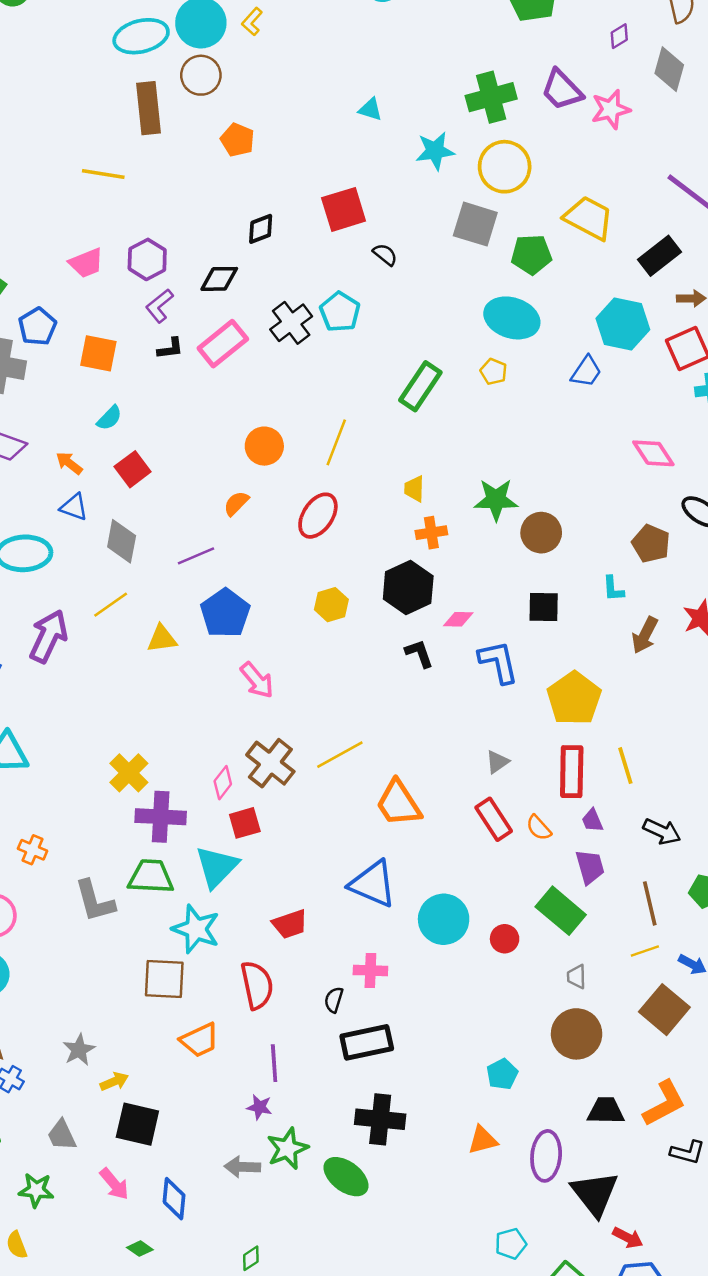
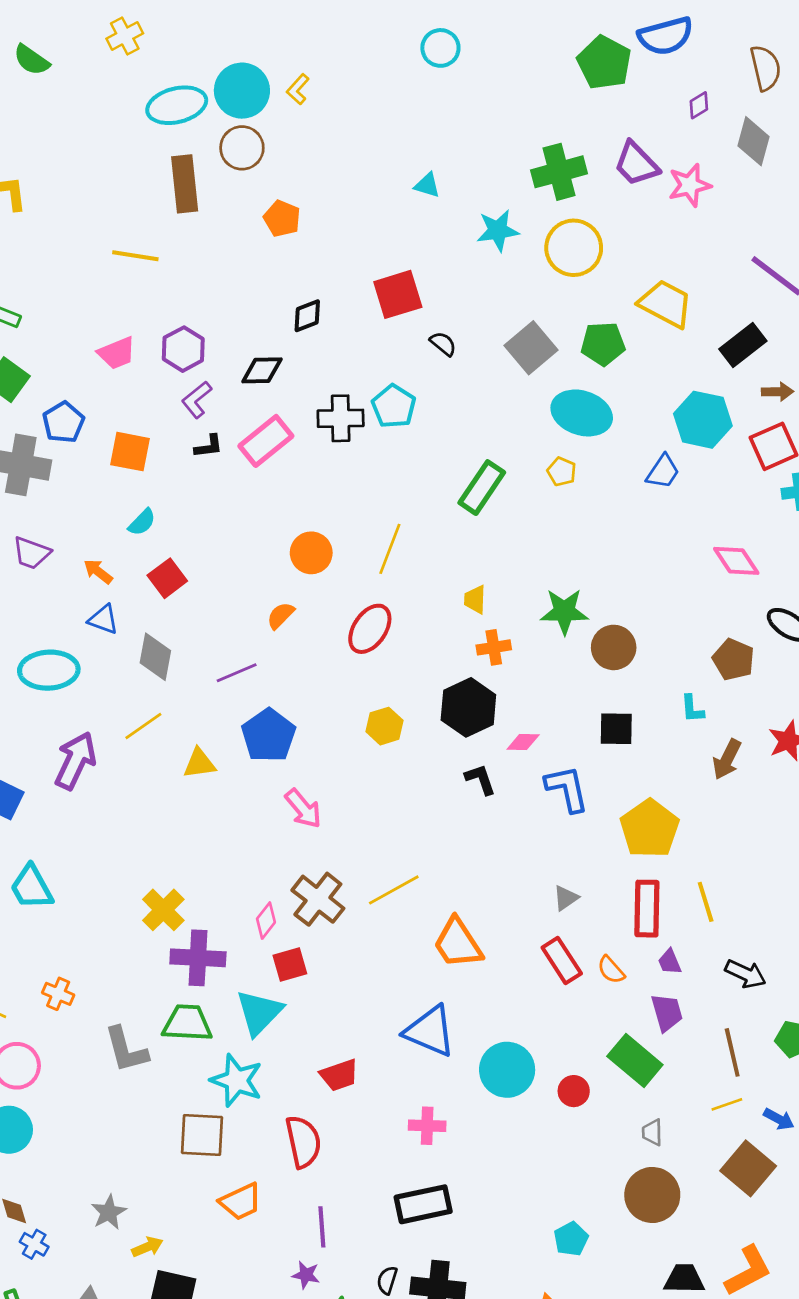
gray square: (475, 224) -> (531, 348), moved, turned 33
black cross: (291, 323) -> (341, 418), turned 36
black semicircle: (334, 1000) -> (387, 1280), moved

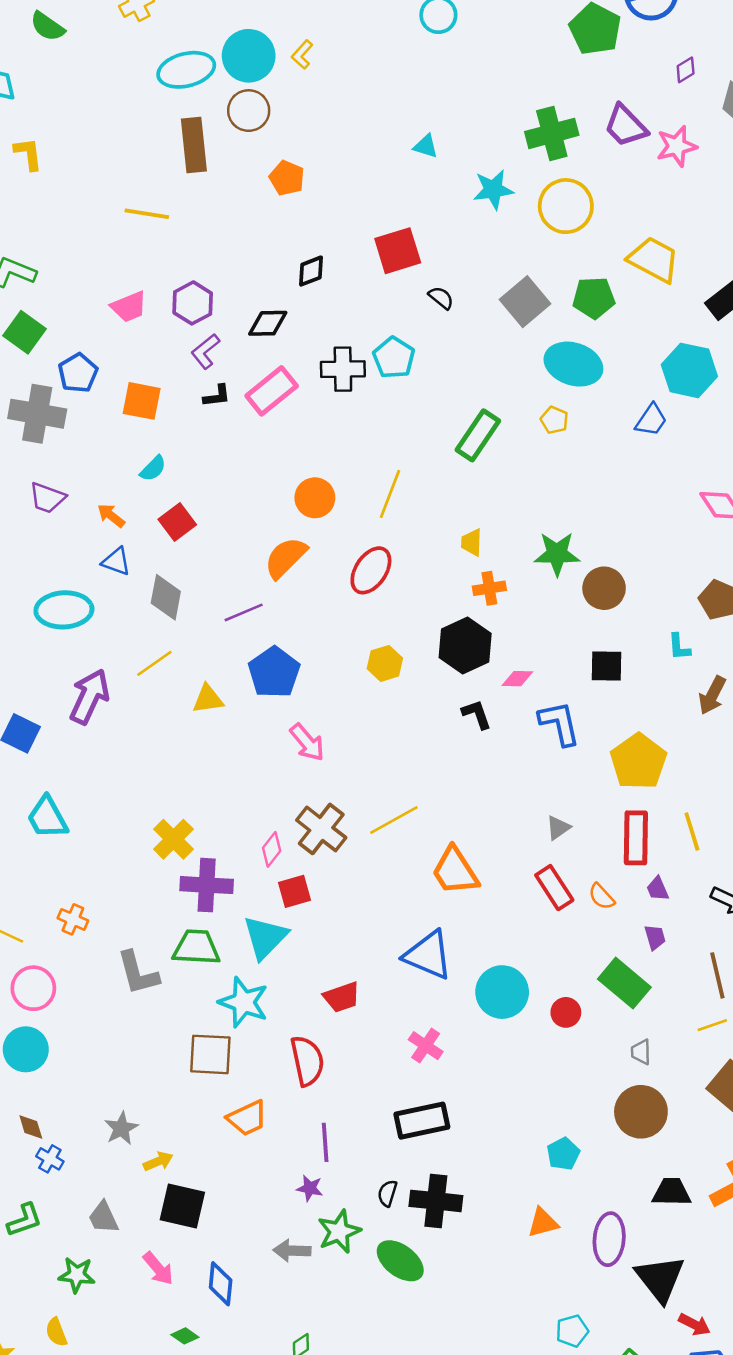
orange semicircle: (281, 615) -> (286, 558), size x1.6
purple trapezoid: (667, 1012) -> (655, 937), size x0.7
pink cross: (427, 1126) -> (426, 1046), turned 32

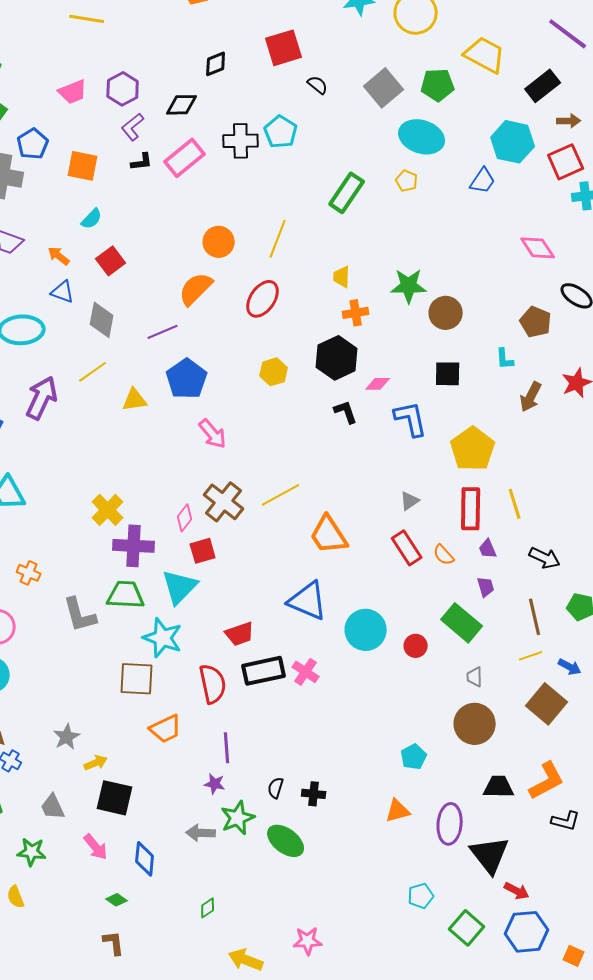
black rectangle: (422, 1121) -> (264, 671), moved
black cross: (436, 1201) -> (314, 794), size x0.6

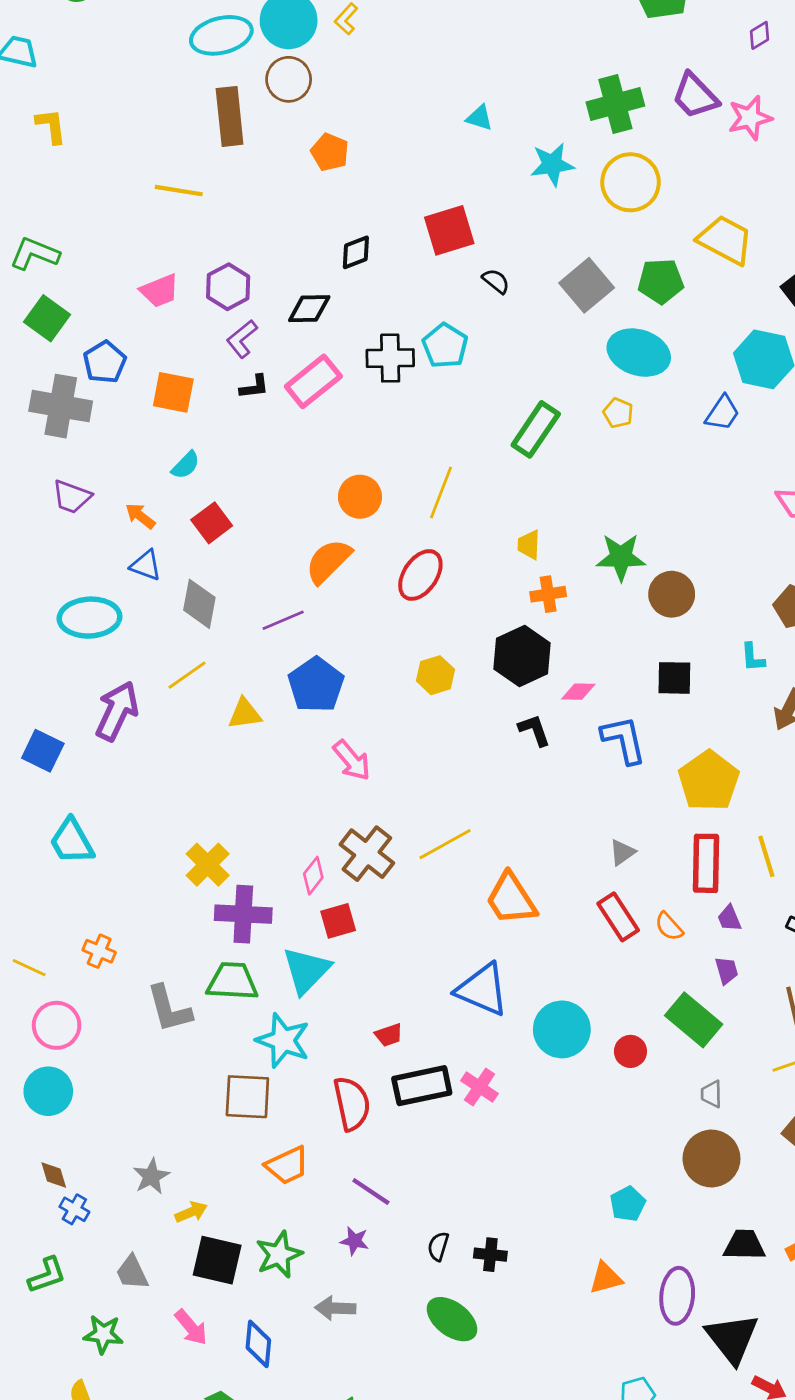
red trapezoid: (240, 634) -> (389, 1035), size x0.7
purple line: (227, 748) -> (371, 1191), turned -52
green star: (238, 818) -> (279, 1255), moved

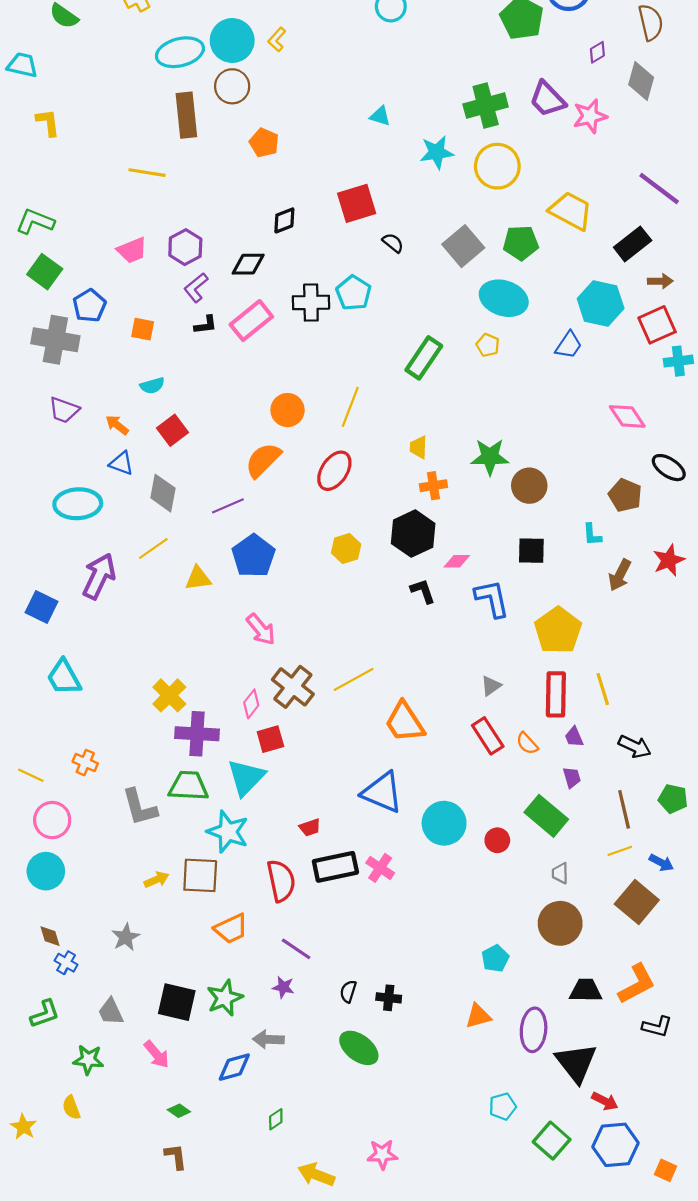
orange square: (173, 392) -> (143, 329), size x0.7
cyan semicircle: (186, 465) -> (152, 386), turned 30
pink arrow: (352, 760) -> (261, 629), moved
yellow arrow: (191, 1212) -> (157, 880), moved
blue diamond: (258, 1344) -> (234, 1067), moved, turned 69

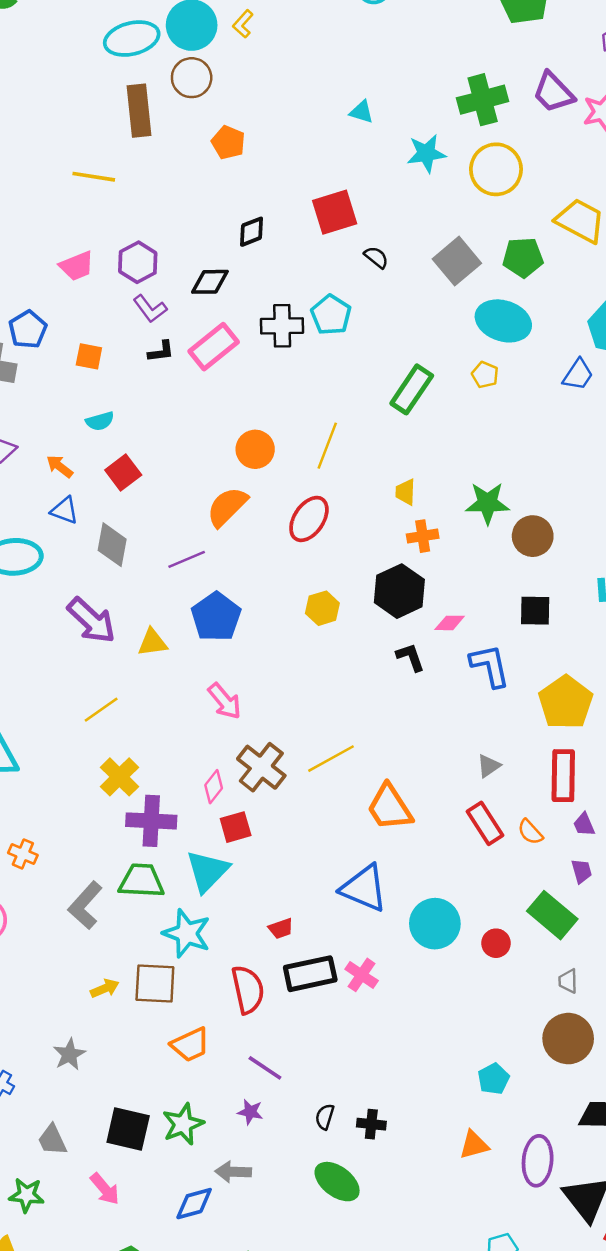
purple L-shape: (196, 288) -> (150, 309), turned -88
yellow line: (153, 548) -> (101, 710), moved
purple arrow: (99, 576) -> (91, 620), moved, turned 108
gray L-shape: (140, 807) -> (85, 905), turned 57

